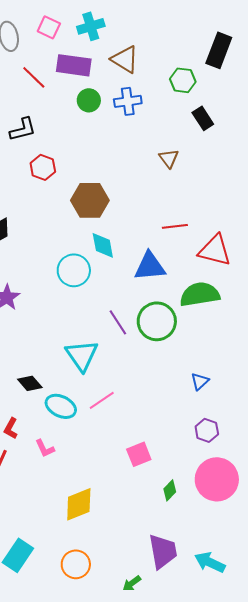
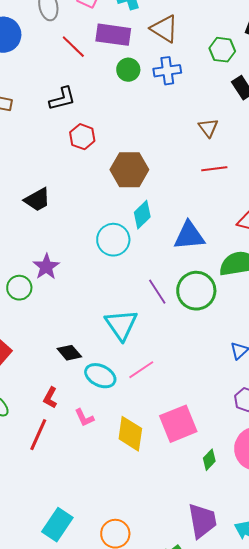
red line: (175, 226) -> (214, 169), moved
cyan diamond: (103, 245) -> (142, 215), turned 56
pink square: (139, 454) -> (178, 424), size x1.5
yellow diamond: (79, 504) -> (130, 434), moved, turned -60

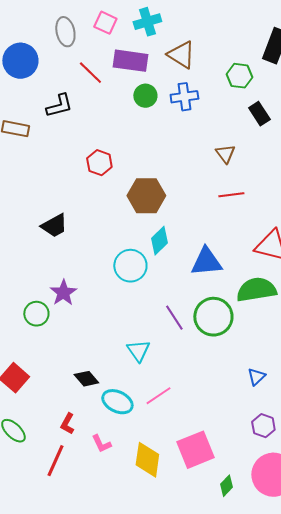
black L-shape: (62, 99) -> (59, 106), moved
cyan triangle: (121, 325) -> (138, 351), size x0.7

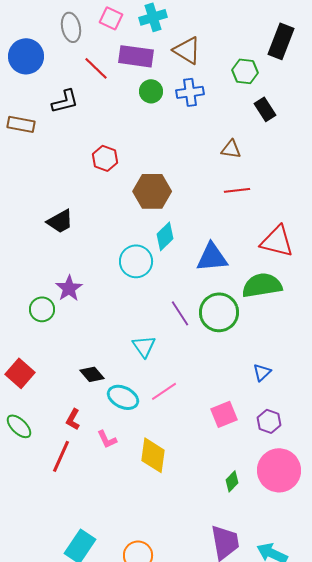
brown triangle: (225, 154) -> (231, 149), turned -45
pink square: (195, 450) -> (224, 414), moved, size x0.7

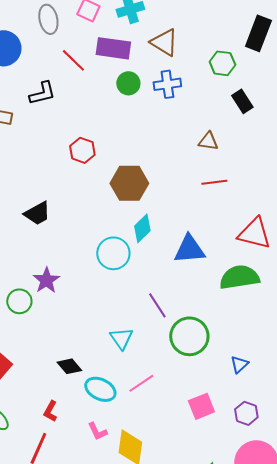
green circle: (219, 312) -> (189, 336), moved
pink L-shape: (107, 439) -> (97, 431), moved

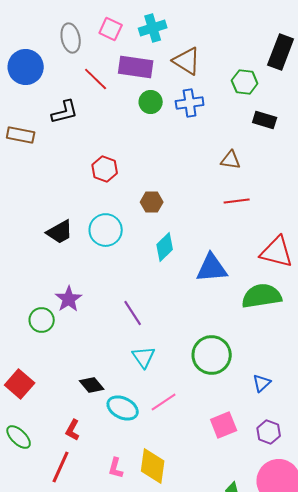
black rectangle: (242, 101) -> (265, 120), turned -40
brown hexagon: (129, 183) -> (152, 202), size x0.6
cyan circle: (113, 253) -> (106, 230), moved
purple line: (157, 305) -> (133, 313), moved
pink L-shape: (97, 431) -> (116, 468), moved, turned 40

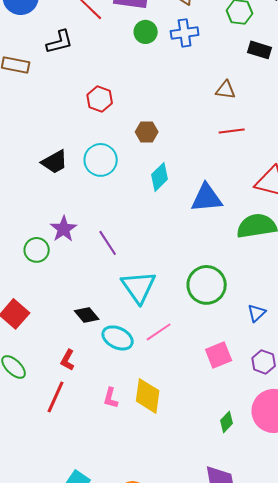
purple line: (133, 313) -> (108, 243), moved
cyan triangle: (144, 357) -> (139, 287), size x1.5

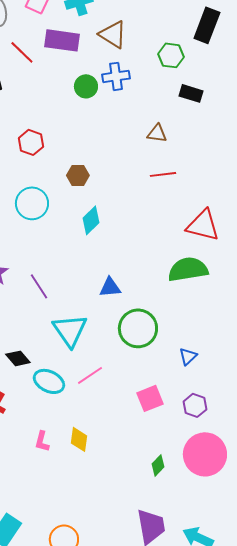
green circle: (146, 32) -> (86, 86), moved
blue triangle: (207, 198) -> (110, 287), moved, size x0.7
yellow diamond: (148, 396) -> (79, 439), size x0.7

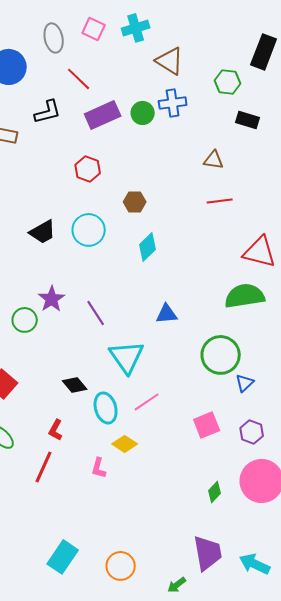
purple rectangle: (62, 40) -> (103, 115), moved, turned -32
green circle: (138, 328) -> (221, 355), moved
cyan ellipse: (49, 381) -> (106, 408), turned 48
yellow diamond: (79, 439) -> (125, 444), moved, turned -65

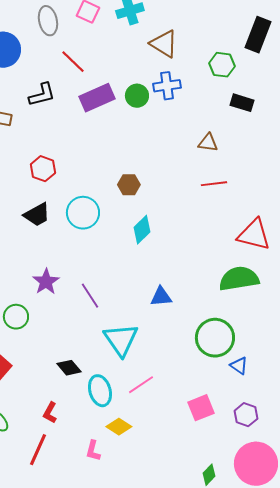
red hexagon: (88, 169) -> (43, 169), moved
green circle: (25, 320) -> (16, 317), moved
blue triangle: (245, 383) -> (239, 366), turned -42

